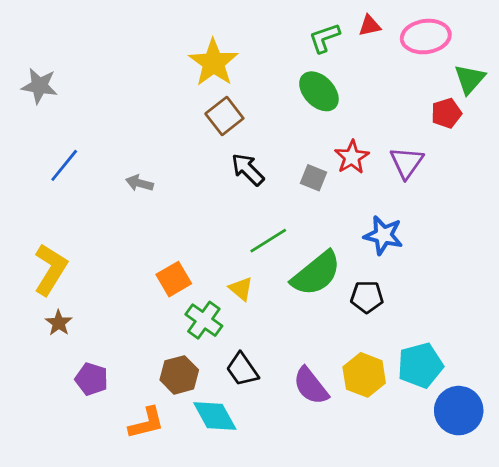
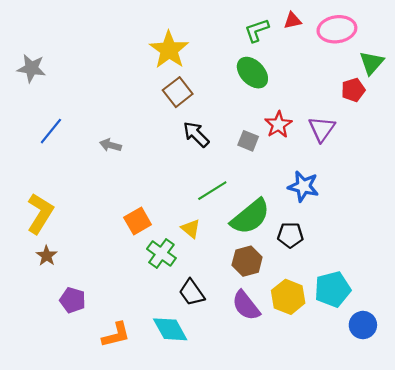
brown hexagon: (179, 375) -> (247, 261), moved
blue circle: (459, 411) -> (363, 325), size x0.7

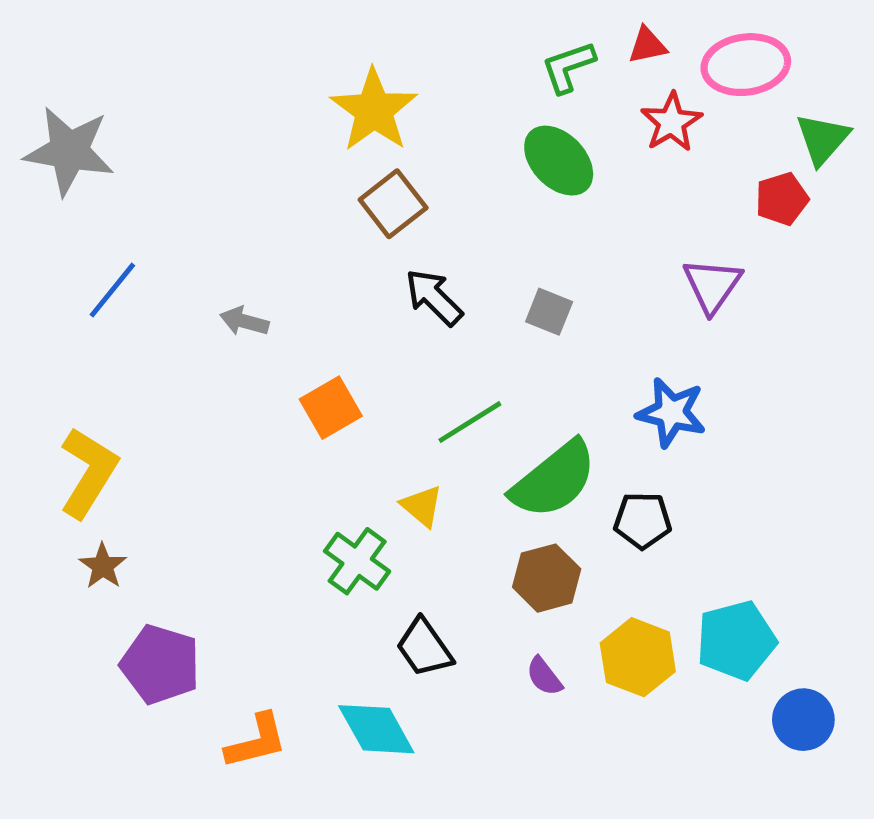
gray star: (31, 68) -> (69, 151), size x1.4
red star: (278, 125) -> (671, 122), moved
orange square: (138, 221) -> (331, 408), moved
purple pentagon: (73, 300) -> (160, 664), size x1.4
purple semicircle: (246, 306) -> (544, 676), size x0.6

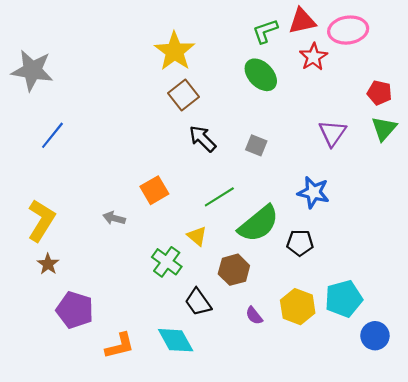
red triangle: (647, 45) -> (302, 21), size x1.5
green triangle: (823, 139) -> (384, 129), moved
red pentagon: (782, 199) -> (379, 93), moved, turned 30
gray arrow: (244, 321) -> (114, 218), moved
brown hexagon: (547, 578) -> (234, 270), moved

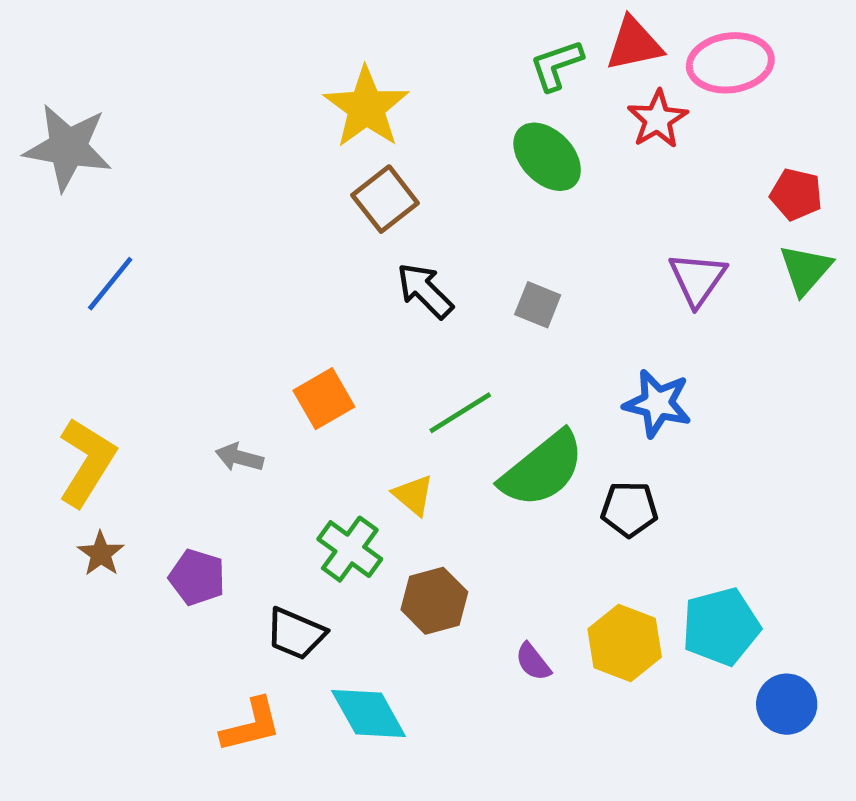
brown hexagon: (234, 270) -> (434, 601), moved
black trapezoid: (198, 302) -> (296, 634), moved, turned -32
purple pentagon: (75, 310) -> (197, 577), moved, size x0.7

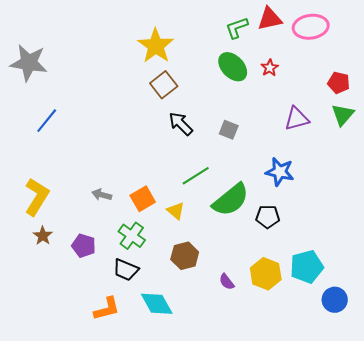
red star: (658, 119) -> (270, 68), moved, size x0.7
purple triangle: (697, 279) -> (297, 119), turned 40
orange square: (324, 399) -> (143, 199), moved
green cross: (350, 549) -> (132, 236), moved

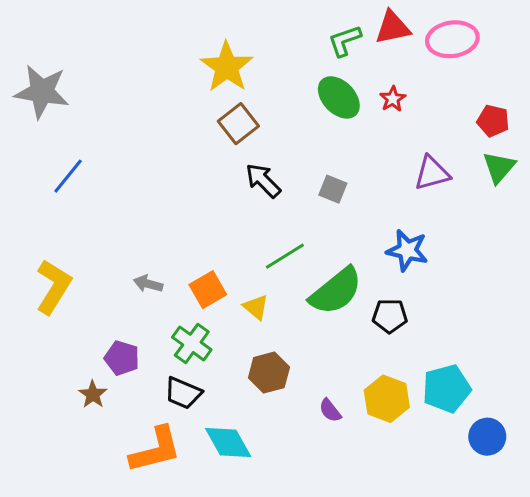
brown star: (43, 236) -> (93, 394), moved
orange L-shape: (107, 309) -> (155, 450), size x1.4

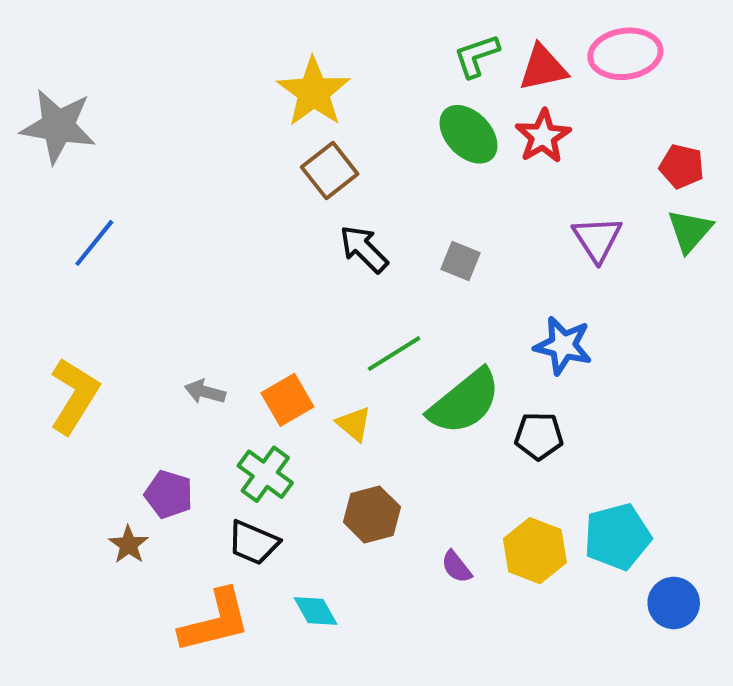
red triangle: (393, 28) -> (543, 68), moved
red star: (393, 99) -> (543, 136), size x1.5
purple triangle: (432, 173) -> (597, 239), turned -48
cyan diamond: (228, 442) -> (316, 611), size x0.7

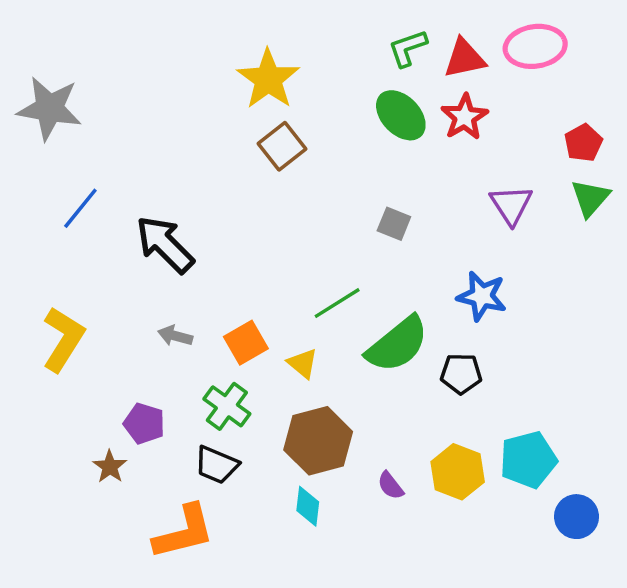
red pentagon: (682, 166) -> (583, 143), turned 30
black arrow: (364, 249) -> (165, 244), moved, size x1.4
brown hexagon: (372, 514) -> (318, 441), size x1.4
cyan diamond: (316, 611) -> (308, 506), moved, turned 36

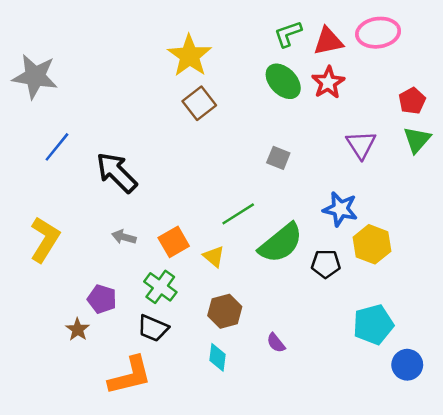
brown hexagon: (318, 441) -> (225, 311), size x0.7
yellow hexagon: (458, 472) -> (372, 244), moved

